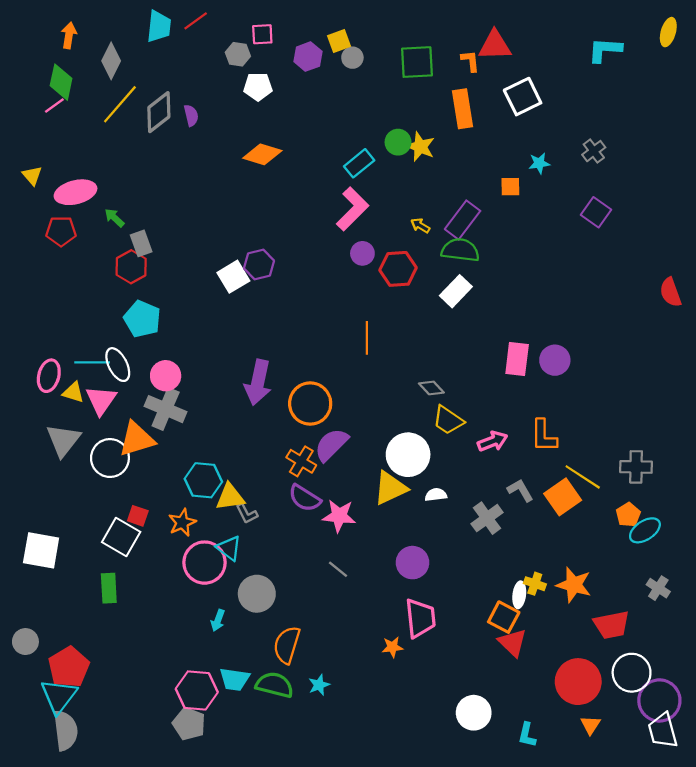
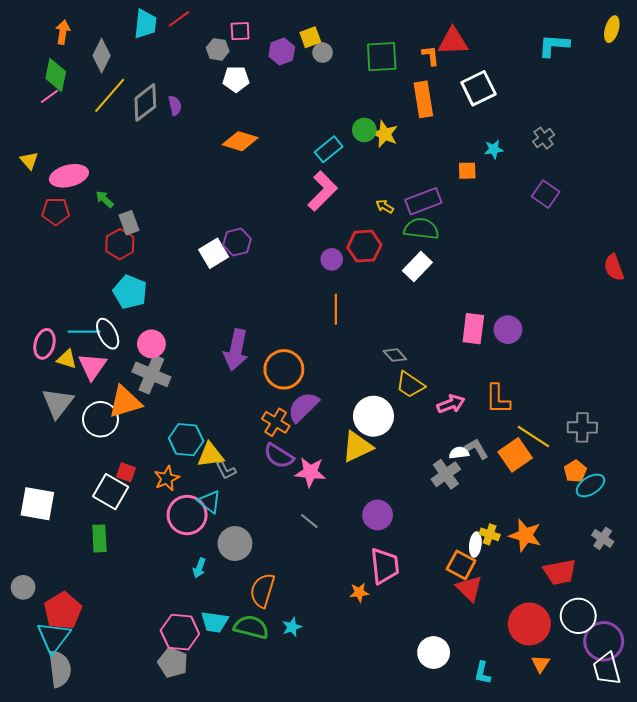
purple rectangle: (463, 220) -> (423, 201), turned 32
purple circle: (362, 253) -> (332, 259), moved
white semicircle: (436, 495) -> (459, 453), moved

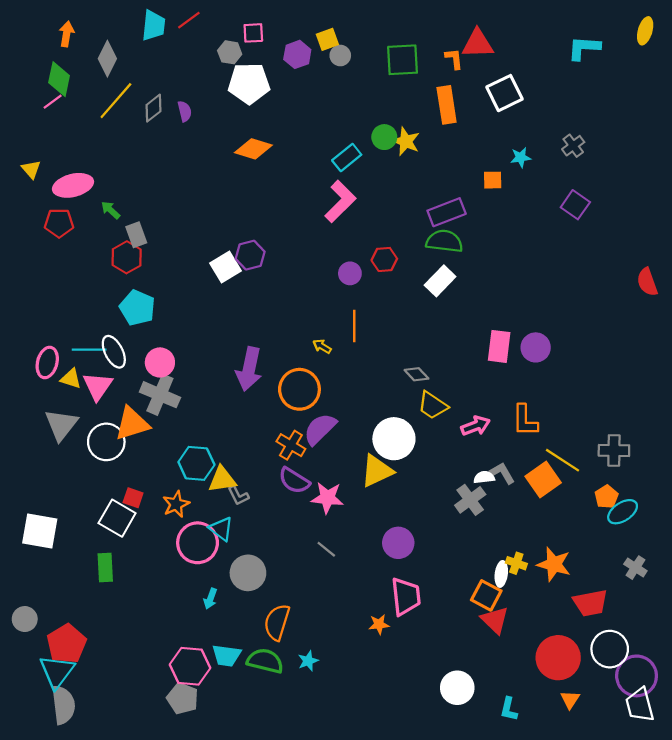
white pentagon: (236, 79) -> (249, 83), size x1.5
gray diamond: (145, 102) -> (154, 108), size x0.7
yellow arrow: (385, 206) -> (322, 346), moved
red hexagon: (364, 246) -> (384, 259), size x0.7

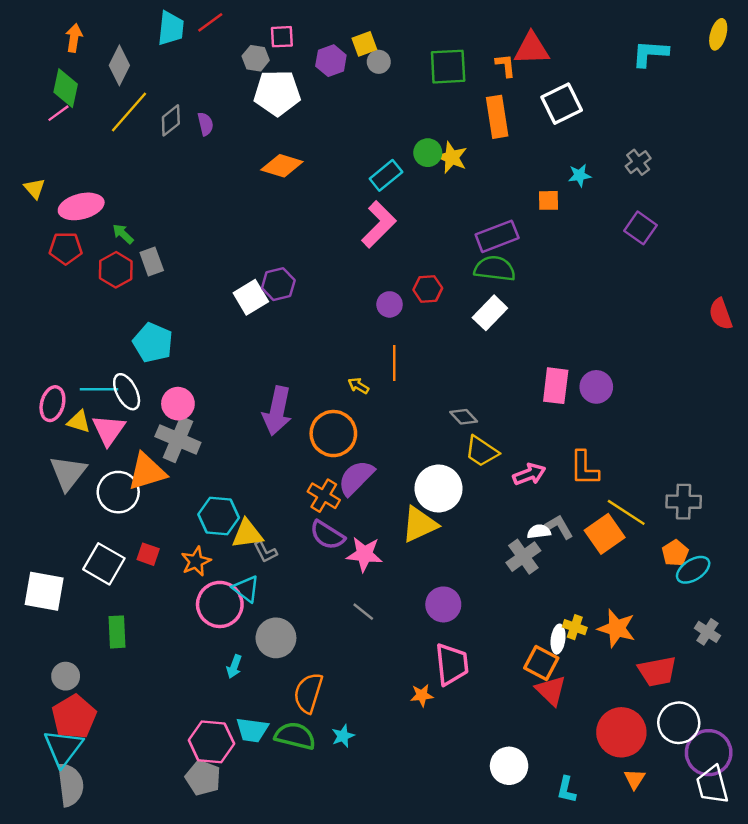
red hexagon: (127, 257) -> (116, 270), moved
white square: (117, 518) -> (104, 564), moved
gray circle: (25, 619) -> (66, 676), moved

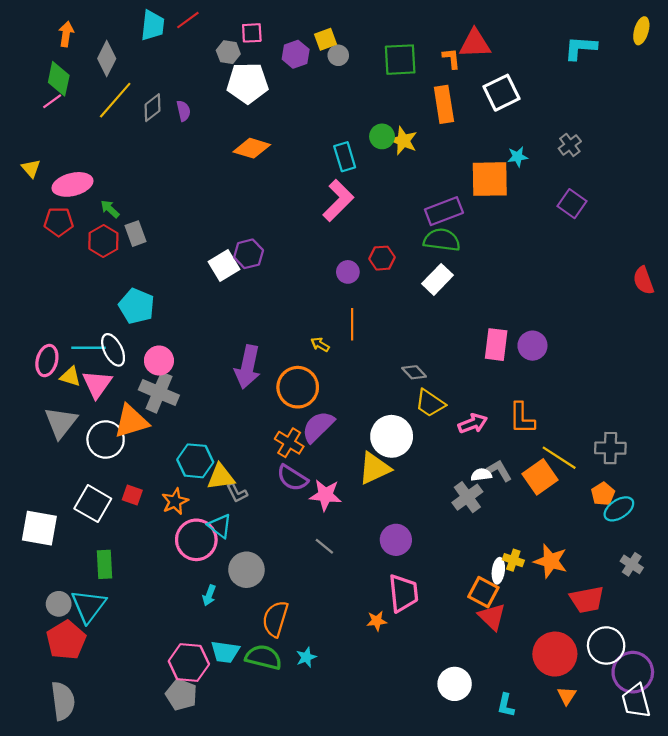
cyan rectangle: (386, 175) -> (345, 157), turned -68
orange square: (548, 200) -> (490, 179), size x2.0
cyan triangle: (63, 748) -> (89, 606), moved

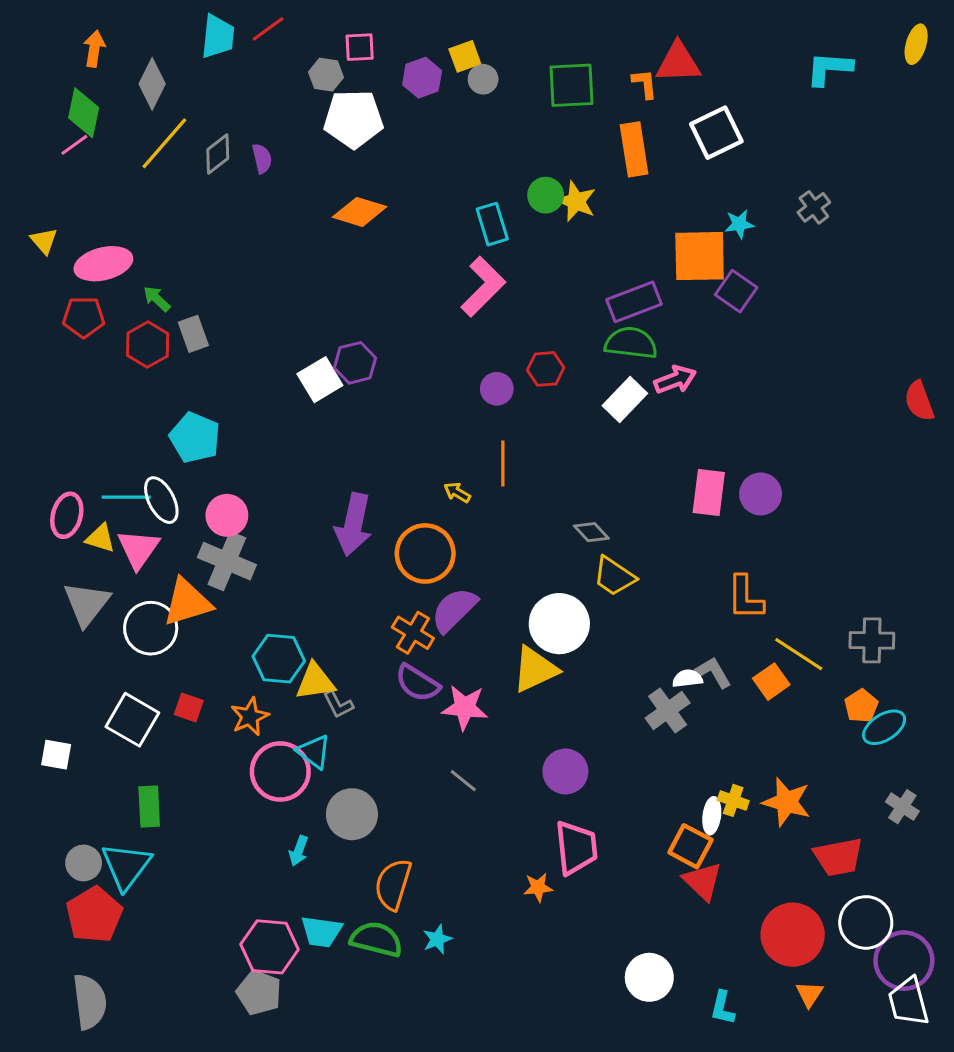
purple square: (572, 204) -> (736, 291), moved
pink arrow: (473, 423) -> (675, 380), moved
orange square: (540, 477) -> (771, 682), size x0.7
white square: (39, 528) -> (56, 755), size x0.6

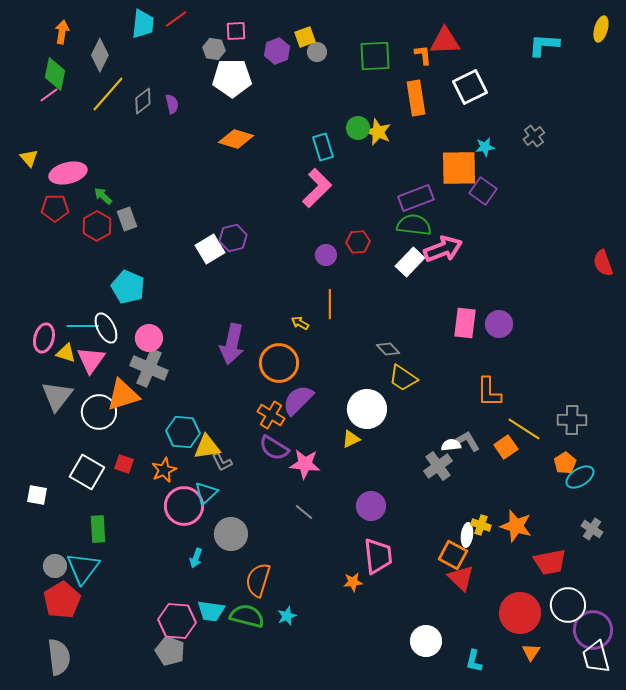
pink arrow: (675, 380) -> (443, 249), size x1.4
yellow triangle: (535, 669) -> (351, 439), size x0.6
cyan triangle: (314, 752) -> (206, 493), turned 40

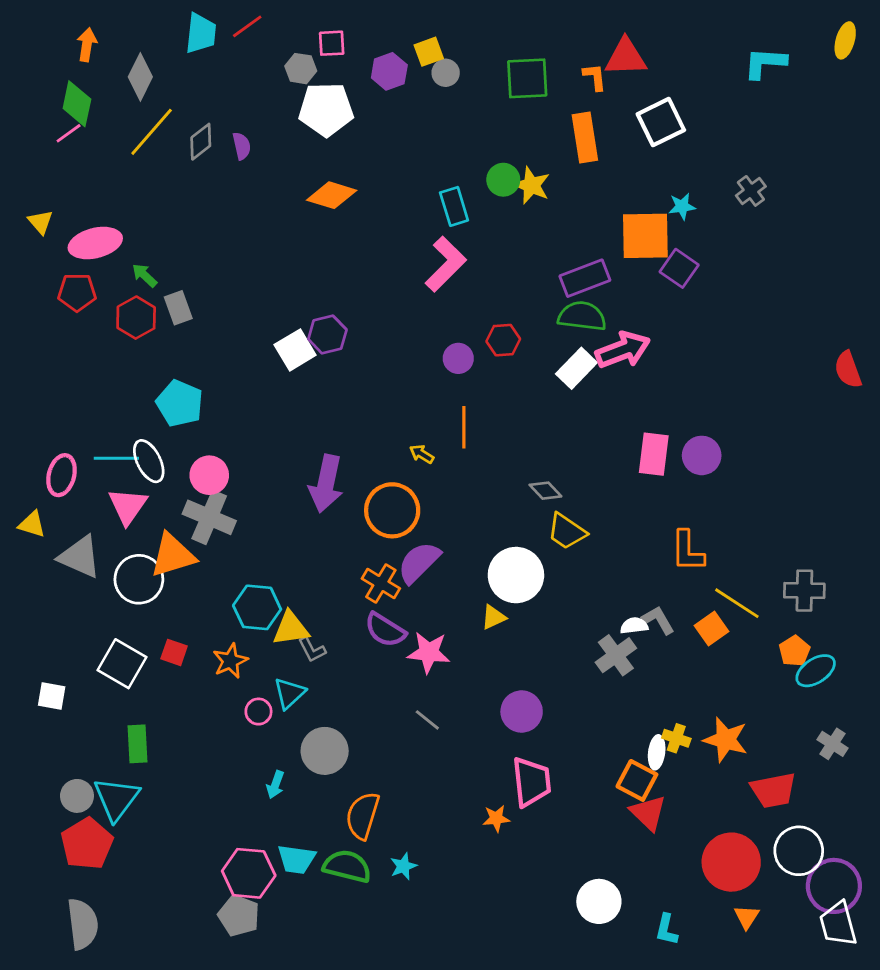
yellow triangle: (66, 353) -> (32, 524), moved
gray triangle: (57, 396) -> (80, 557), turned -44
pink circle: (184, 506) -> (258, 712), size x0.5

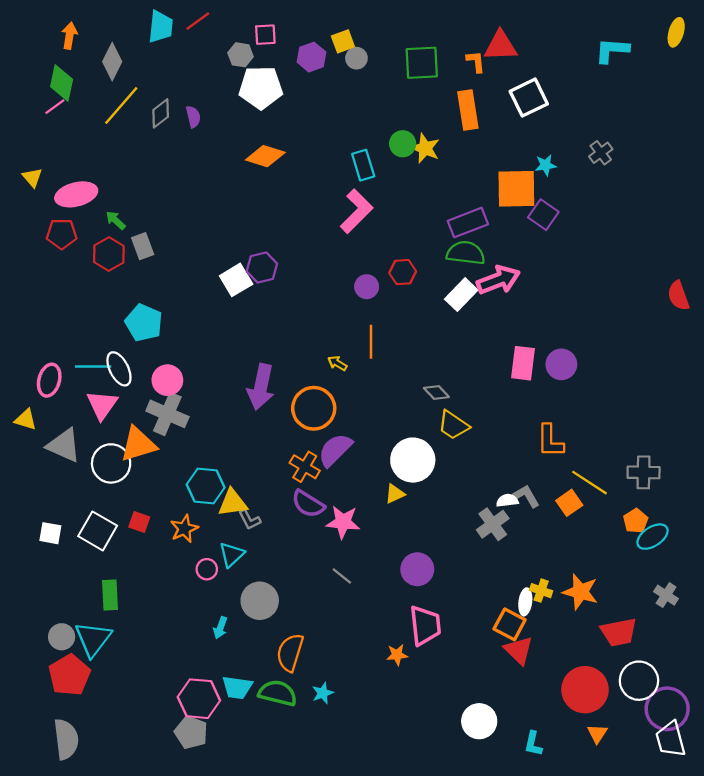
white square: (52, 696) -> (50, 533), moved

